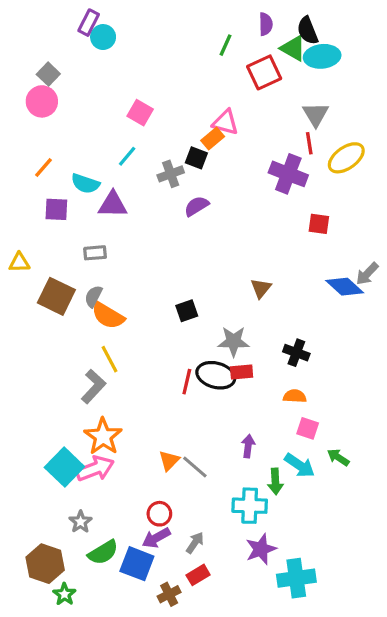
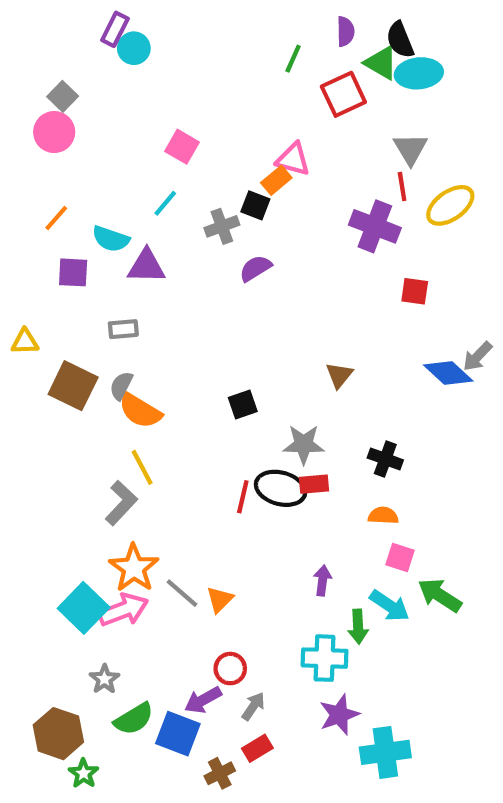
green arrow: (338, 457) -> (440, 595), size x1.5
gray line: (195, 467) -> (182, 593), moved
red circle: (159, 514) -> (230, 669), moved

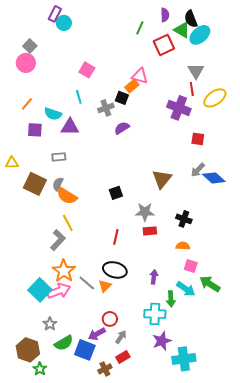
cyan ellipse: (419, 73) -> (200, 35), turned -35
cyan line: (165, 203) -> (79, 97), turned -56
gray arrow: (478, 356) -> (198, 170), moved
brown triangle: (339, 375) -> (162, 179), size x1.5
black ellipse: (281, 488) -> (115, 270), moved

